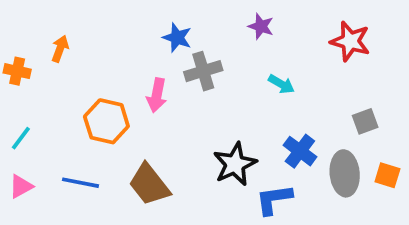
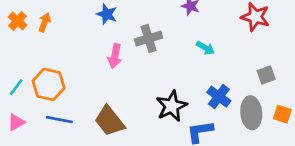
blue star: (177, 38) -> (107, 14), moved
orange cross: (17, 71) -> (18, 21), moved, turned 30
orange hexagon: (106, 121) -> (49, 84), moved

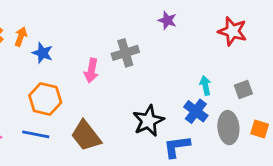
blue star: (107, 14) -> (42, 53), moved
cyan arrow: (205, 48) -> (205, 85), moved, turned -132
orange hexagon: (49, 84) -> (45, 99), moved

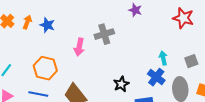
blue star: (42, 53) -> (47, 25), moved
black star: (148, 121) -> (121, 84), size x0.7

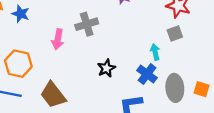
gray square: (191, 61) -> (175, 33), moved
black star: (121, 84) -> (106, 68), moved

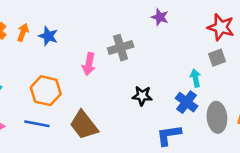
black star: (106, 68) -> (142, 96), turned 30

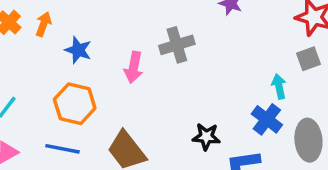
blue star: (48, 36) -> (78, 50), moved
black star: (142, 96) -> (206, 137), moved

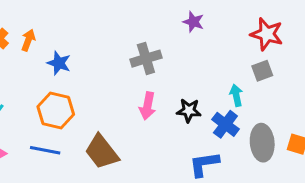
pink arrow: (134, 67) -> (148, 106), moved
black star: (206, 137) -> (189, 111), moved

